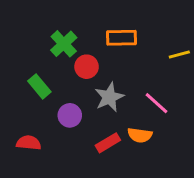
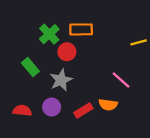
orange rectangle: (122, 38) -> (81, 29), moved
gray star: (109, 97) -> (61, 80), moved
purple circle: (70, 115) -> (52, 107), moved

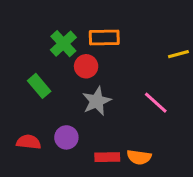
gray star: (61, 80) -> (97, 101), moved
orange semicircle: (108, 105) -> (139, 157), moved
red rectangle: (83, 111) -> (107, 157), moved, turned 30

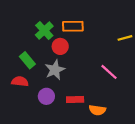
gray star: (97, 101) -> (55, 70), moved
red semicircle: (29, 142) -> (20, 81), moved
red rectangle: (107, 157) -> (75, 99), moved

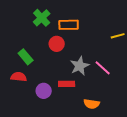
green cross: (44, 31) -> (42, 18), moved
gray star: (55, 70) -> (80, 66), moved
red rectangle: (75, 99) -> (67, 84), moved

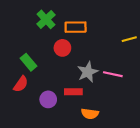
pink line: (103, 68) -> (113, 74), turned -30
red semicircle: (19, 77) -> (21, 84), turned 119
orange semicircle: (92, 104) -> (90, 114), moved

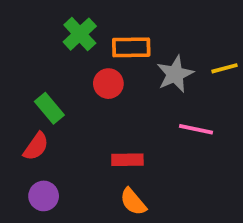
gray star: (88, 72) -> (175, 74), moved
purple circle: (48, 99) -> (44, 196), moved
orange semicircle: (90, 114) -> (133, 202), moved, turned 42

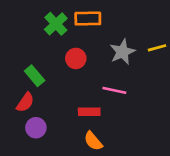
orange rectangle: (131, 47) -> (88, 19), moved
pink line: (196, 129) -> (114, 90), moved
purple circle: (44, 196) -> (36, 128), moved

